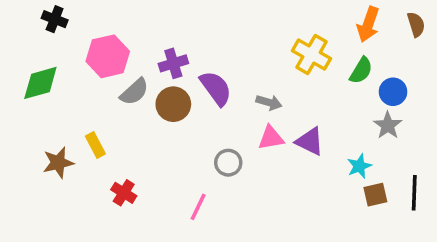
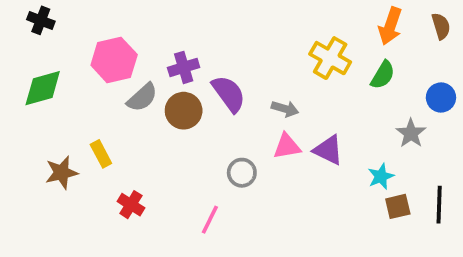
black cross: (55, 19) -> (41, 20), moved
blue circle: (393, 92) -> (441, 97), moved

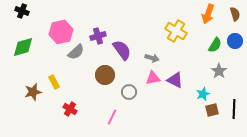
green semicircle: (383, 75) -> (215, 45), moved
blue circle: (441, 97) -> (235, 41), moved
brown circle: (184, 111) -> (105, 75), moved

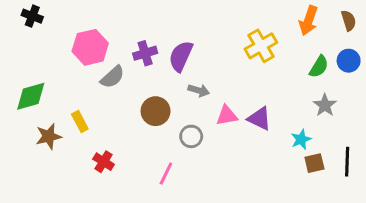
yellow cross: (176, 31) -> (261, 46), turned 30
green diamond: (23, 47) -> (31, 96), moved
purple semicircle: (122, 50) -> (181, 56), moved, turned -120
gray arrow: (152, 58) -> (199, 90), moved

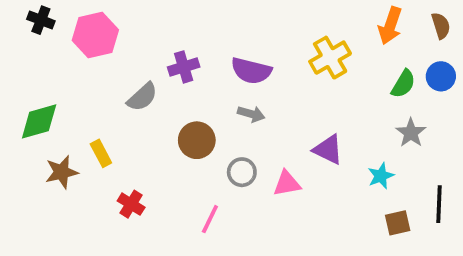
pink hexagon: (90, 47) -> (95, 35), moved
purple semicircle: (181, 56) -> (251, 71), moved, turned -100
pink triangle: (227, 116) -> (287, 183), moved
brown square: (314, 163) -> (398, 223), moved

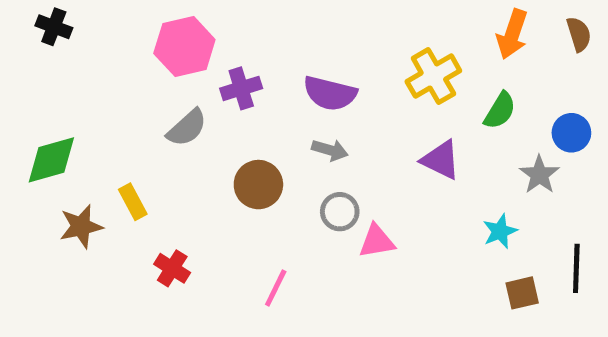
pink hexagon: (95, 35) -> (184, 46), moved
blue circle: (441, 76) -> (571, 133), moved
green semicircle: (403, 84) -> (500, 111), moved
purple triangle: (328, 150) -> (441, 160), moved
gray circle: (242, 172) -> (340, 212), moved

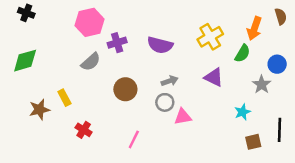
orange arrow: (512, 34) -> (254, 28), moved
gray arrow: (330, 150) -> (170, 81), moved, turned -35
green diamond: (51, 160) -> (25, 61), moved

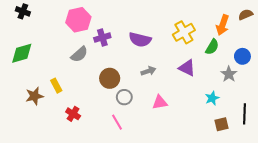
brown semicircle: (281, 16) -> (246, 15), turned -96
gray circle: (165, 102) -> (124, 97), moved
pink line: (134, 139) -> (117, 122), turned -56

